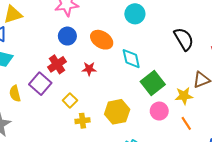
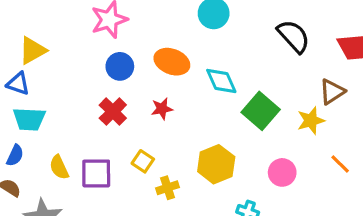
purple square: (40, 84) -> (96, 173), moved, turned -30
pink circle: (159, 111) -> (282, 172), moved
orange line: (186, 123) -> (340, 164), moved

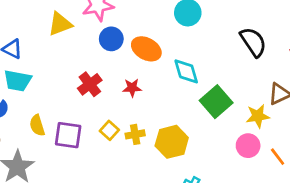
yellow triangle: (33, 50) -> (60, 24), moved
blue circle: (120, 66) -> (111, 39), moved
pink circle: (282, 172) -> (248, 146), moved
yellow cross: (167, 188) -> (135, 134), moved

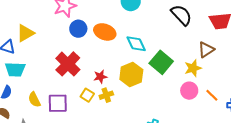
yellow triangle: (60, 24) -> (25, 33), moved
red cross: (90, 84) -> (68, 64), size x1.4
red star: (132, 88) -> (100, 77), moved
yellow hexagon: (172, 142) -> (131, 74), moved

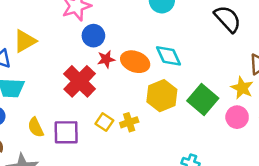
orange ellipse: (105, 32) -> (135, 62), moved
green square: (161, 62) -> (203, 100), moved
yellow star: (193, 68) -> (242, 88), turned -30
red star: (100, 77) -> (106, 59), moved

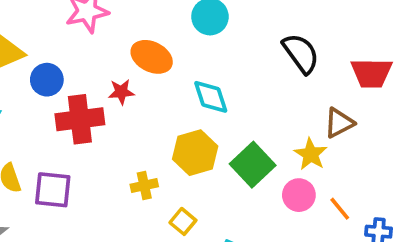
blue circle: (93, 36) -> (47, 80), moved
orange ellipse: (135, 62) -> (152, 57), moved
red cross: (80, 81) -> (80, 119), turned 32
yellow square: (104, 122) -> (183, 221), moved

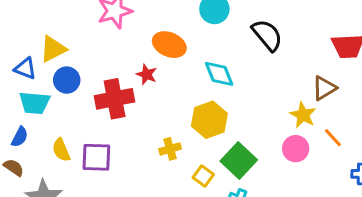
black semicircle: (301, 53) -> (267, 35), moved
blue circle: (47, 80) -> (67, 80), moved
red star: (121, 92) -> (147, 74), turned 30
green square: (253, 165) -> (239, 161), moved
orange line: (340, 209) -> (333, 138), moved

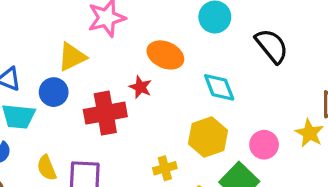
yellow triangle: (53, 49) -> (72, 57), moved
pink circle: (296, 149) -> (264, 145), moved

